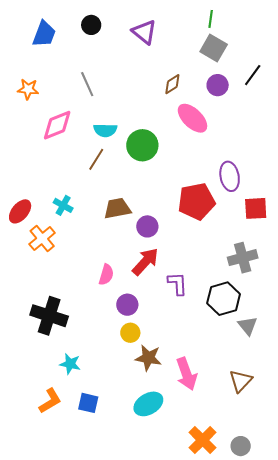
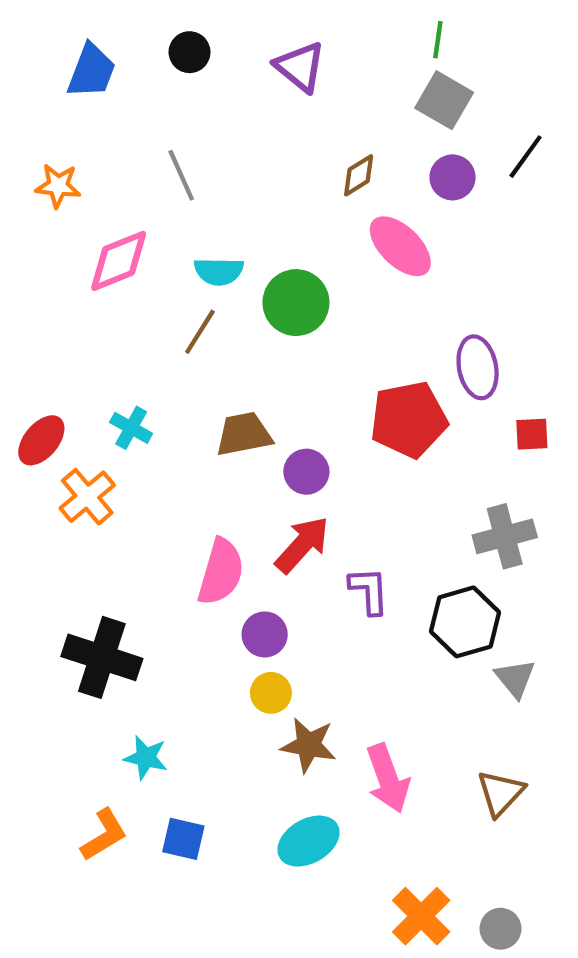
red square: (256, 208) -> (532, 434), size x0.7
pink semicircle: (106, 275) -> (221, 572), size x1.5

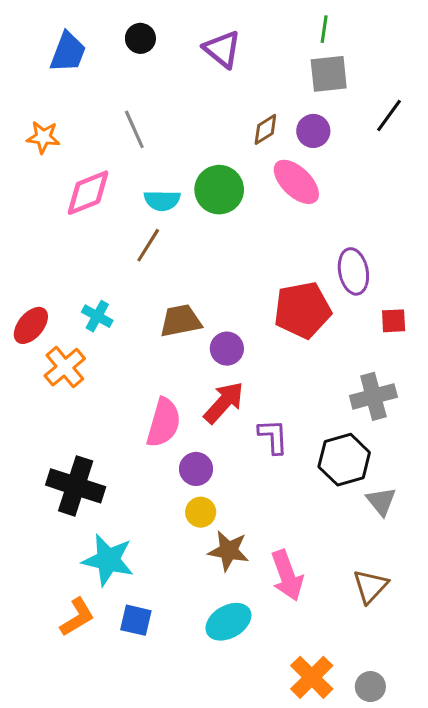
gray square: (444, 100) -> (329, 74), turned -36
purple circle: (452, 177) -> (313, 131), moved
green circle: (296, 303) -> (219, 190), moved
cyan star: (146, 758) -> (108, 560), size x1.6

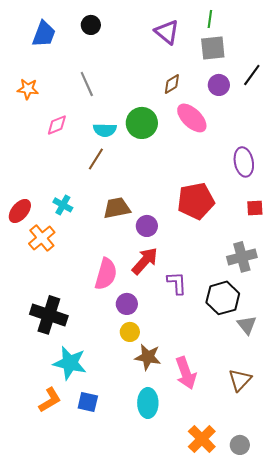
purple triangle: (222, 49) -> (167, 32), moved
purple circle: (313, 131) -> (219, 85), moved
pink diamond: (88, 193) -> (57, 125), size x0.7
purple ellipse: (353, 271) -> (244, 162), moved
cyan ellipse: (228, 622) -> (148, 403), turned -60

